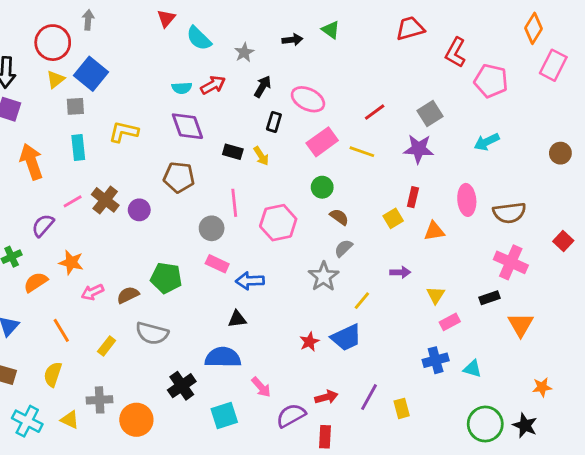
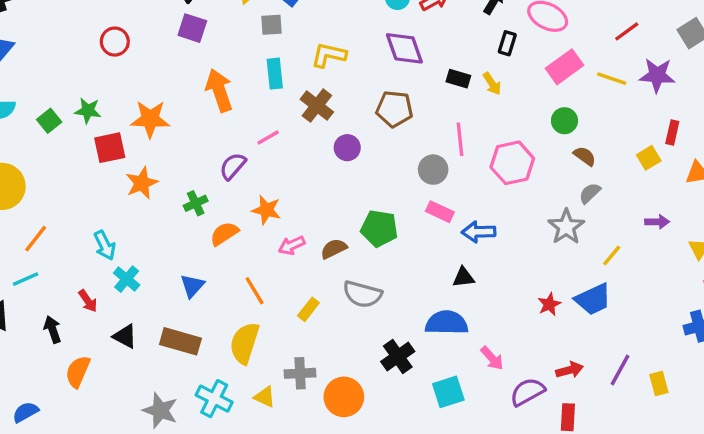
purple star: (419, 149) -> (657, 75), moved
brown cross: (105, 200) -> (317, 106), moved
yellow semicircle: (53, 374) -> (244, 343), size x1.4

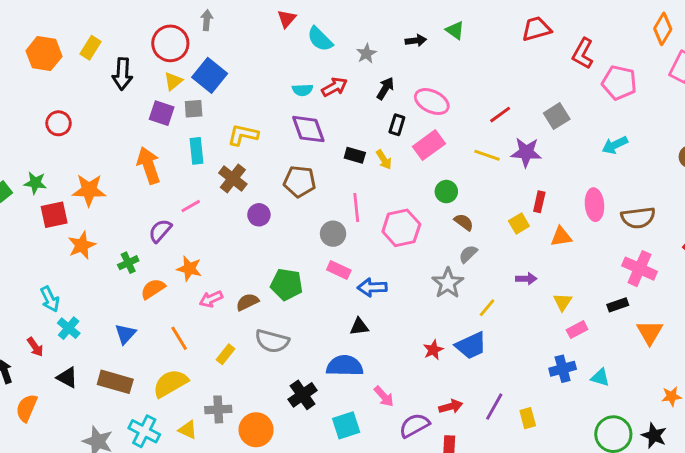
purple square: (192, 28) -> (162, 113), moved
pink rectangle: (564, 67) -> (429, 145), moved
yellow semicircle: (244, 343) -> (170, 383), turned 42

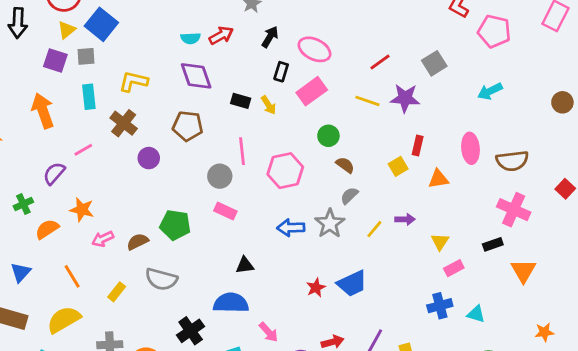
blue arrow: (372, 287) -> (291, 228), moved
yellow line: (487, 308) -> (374, 229), moved

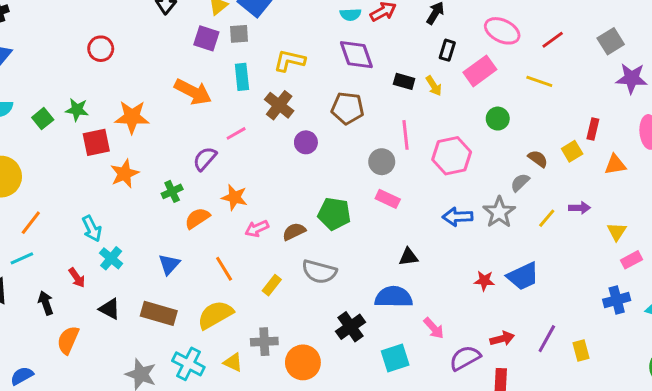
pink ellipse: (314, 49) -> (502, 31), moved
purple star: (405, 98) -> (632, 78), moved
orange arrow: (43, 111) -> (193, 92), turned 136
brown semicircle: (345, 165) -> (538, 159), moved
red star: (316, 288) -> (484, 281), turned 30

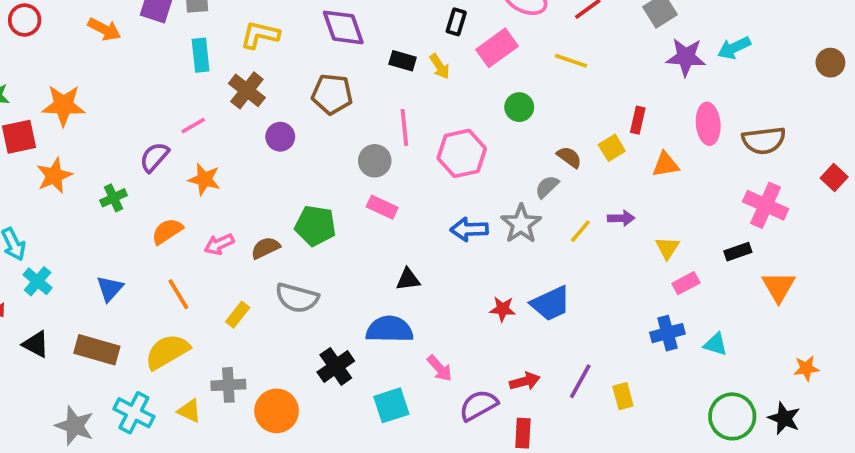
orange arrow: (193, 92) -> (104, 29), moved, size x0.7
orange star: (235, 197) -> (204, 179), moved
orange semicircle: (197, 218) -> (167, 231), moved

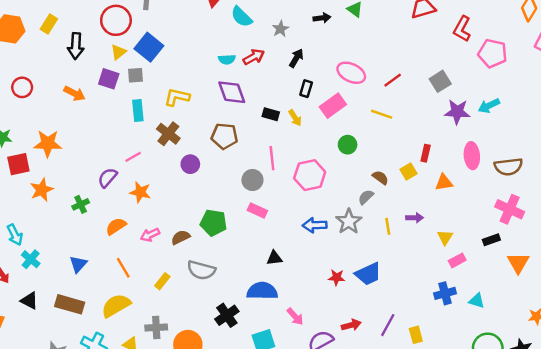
yellow line: (580, 231) -> (388, 226), turned -49

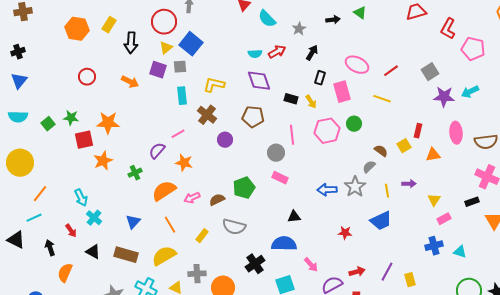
pink rectangle: (333, 106) -> (342, 92), turned -70
pink hexagon: (310, 175) -> (327, 131), moved
green pentagon: (213, 223) -> (244, 188), turned -30
orange semicircle: (116, 226) -> (164, 191), size x1.4
blue trapezoid: (368, 274) -> (381, 221), moved

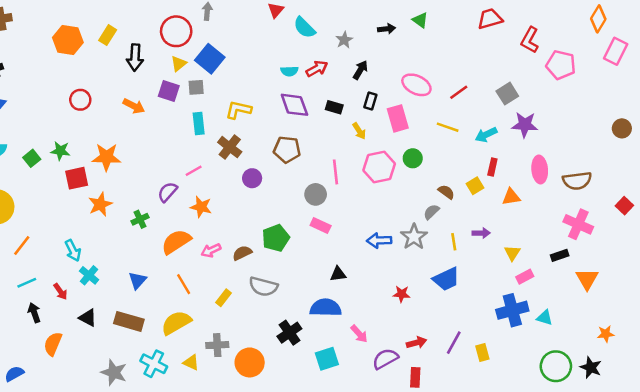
cyan arrow: (470, 92) -> (486, 135), moved
black rectangle: (291, 99) -> (334, 107), moved
cyan line: (34, 218) -> (27, 283), moved
blue cross: (434, 246) -> (512, 310), size x1.4

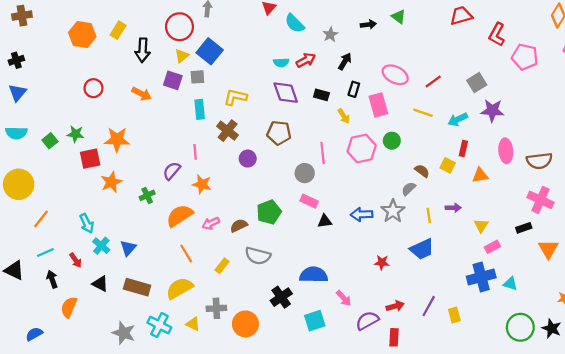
pink line: (194, 171) -> (195, 152), turned -64
yellow square: (475, 186) -> (448, 165), turned -32
black triangle: (338, 274) -> (325, 221), moved
blue triangle: (138, 280) -> (128, 248), moved

